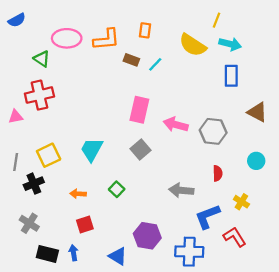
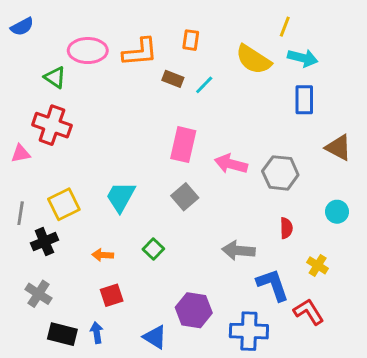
red cross: (39, 95) -> (52, 125), turned 32
blue L-shape: (207, 216) -> (273, 285), turned 92

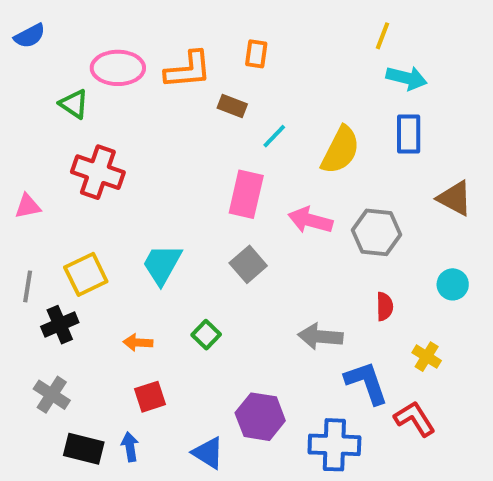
yellow semicircle: (253, 59) -> (340, 150), moved, turned -96
cyan line: (204, 85) -> (274, 136), moved
red cross: (52, 125) -> (98, 172), moved

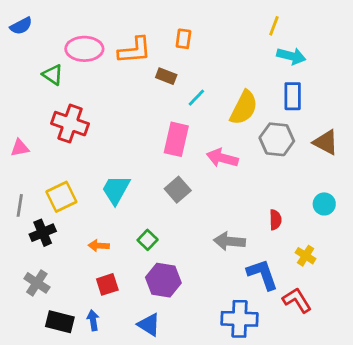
gray hexagon: (377, 232) -> (277, 139), moved
purple hexagon: (260, 417) -> (163, 280), moved

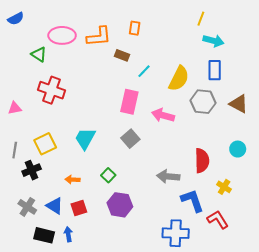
red semicircle: (275, 220) -> (202, 161), size x1.6
blue triangle: (149, 325) -> (55, 206), moved

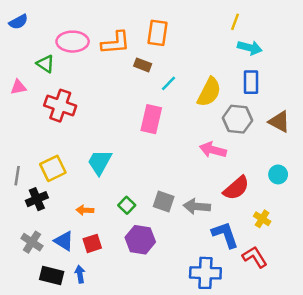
orange rectangle: (135, 28) -> (157, 33), size x1.5
pink triangle: (15, 108) -> (18, 87), moved
pink arrow: (163, 115) -> (213, 150), moved
gray square: (130, 139) -> (164, 202), moved, turned -30
red semicircle: (202, 161) -> (236, 188), turned 50

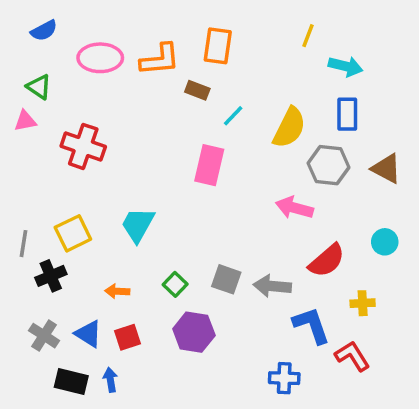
blue semicircle: (18, 22) -> (44, 31), moved
yellow line: (235, 22) -> (308, 36), moved
green triangle: (45, 64) -> (39, 87), moved
yellow cross: (262, 219) -> (363, 303), turned -35
blue cross: (205, 273) -> (284, 378), size x0.7

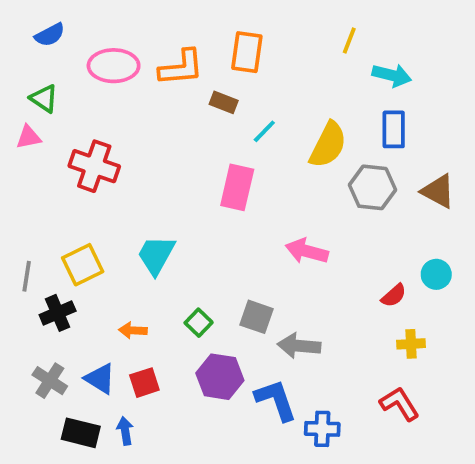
pink arrow: (294, 208) -> (307, 251), moved
red semicircle: (327, 261) -> (394, 296), moved, size x0.6
gray arrow: (272, 286) -> (299, 346), moved
blue L-shape: (311, 325) -> (276, 400), moved

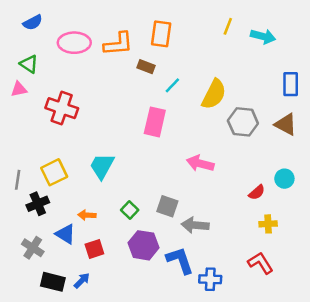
cyan arrow: (392, 75) -> (263, 36), moved
blue rectangle: (394, 129) -> (291, 84), moved
blue triangle: (100, 379) -> (65, 234), moved
blue arrow: (125, 431) -> (82, 281), turned 54

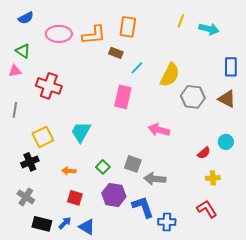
gray line: (18, 180) -> (15, 110), moved
blue triangle: (65, 234) -> (87, 227), moved
red square: (94, 249) -> (75, 198), turned 35

